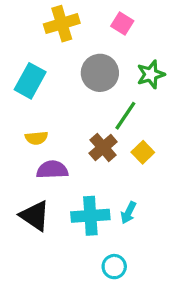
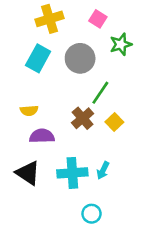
green star: (151, 74) -> (121, 44), moved
cyan rectangle: (30, 81) -> (38, 58), moved

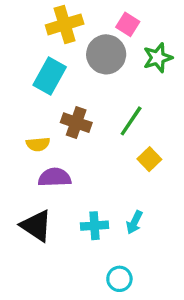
gray circle: (80, 58) -> (106, 54), moved
brown cross: (83, 118) -> (76, 123), moved, turned -30
cyan cross: (72, 173) -> (94, 226), size x0.7

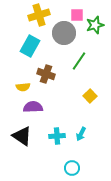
pink square: (128, 24) -> (77, 15), turned -32
green star: (158, 58) -> (95, 25), moved
green line: (131, 121) -> (79, 61), moved

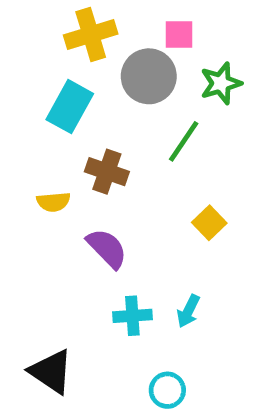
green star: (95, 25) -> (221, 83), moved
purple semicircle: (33, 107) -> (107, 248), moved, turned 48
black triangle: (22, 136) -> (51, 372), moved

